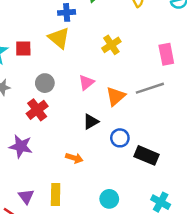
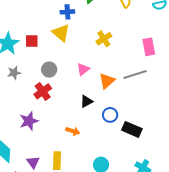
purple star: (21, 146) -> (29, 121), turned -30

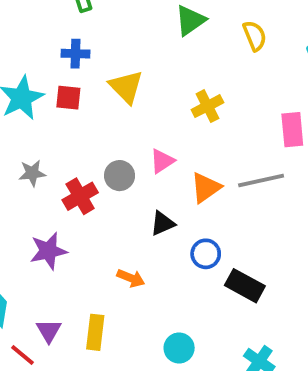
blue cross: (67, 12) -> (75, 54), moved
gray circle: (49, 70) -> (120, 176), moved
gray star: (14, 73) -> (32, 173), moved

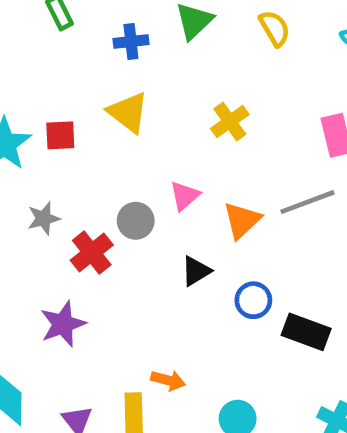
blue cross: (75, 54) -> (131, 42), moved
gray star: (32, 173) -> (44, 218), moved
orange arrow: (131, 278) -> (168, 380), moved

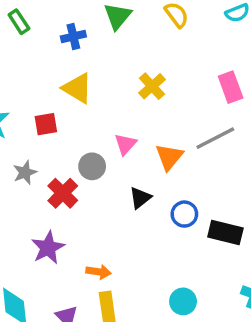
red square: (60, 135) -> (46, 124), moved
orange arrow: (168, 380) -> (99, 272), moved

